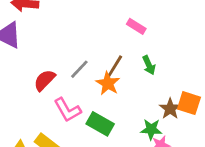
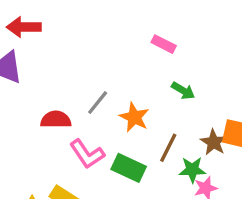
green arrow: (149, 65) -> (183, 91), turned -30
brown line: (115, 66) -> (168, 148), moved
red semicircle: (45, 80) -> (56, 120), turned 50

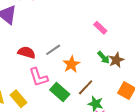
brown star: (214, 142) -> (116, 60), moved

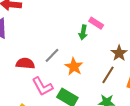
green arrow: (104, 57) -> (83, 32), moved, turned 64
brown line: (86, 87) -> (108, 75), moved

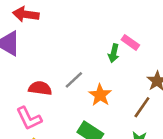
pink L-shape: (43, 86) -> (29, 118), moved

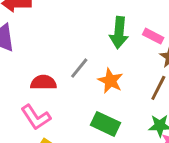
pink rectangle: (130, 42) -> (153, 36), moved
green arrow: (114, 53) -> (119, 33), size x1.5

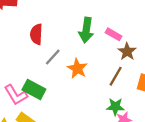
red semicircle: (43, 82) -> (36, 34), moved, turned -90
green rectangle: (105, 124) -> (34, 89), moved

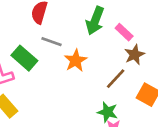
gray line: (53, 57) -> (52, 42), turned 54
green rectangle: (34, 89) -> (24, 58), moved

